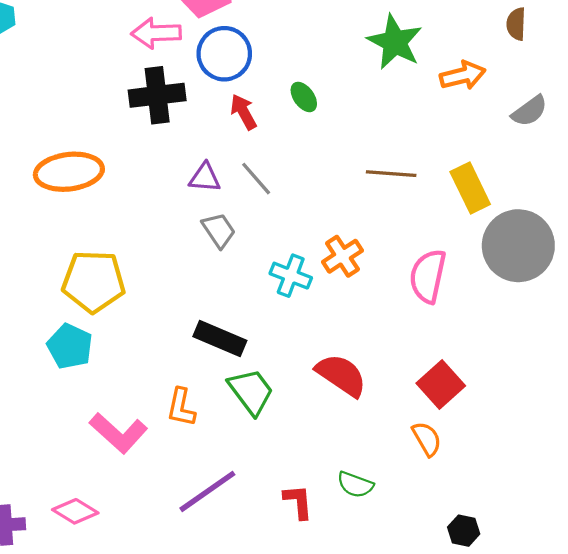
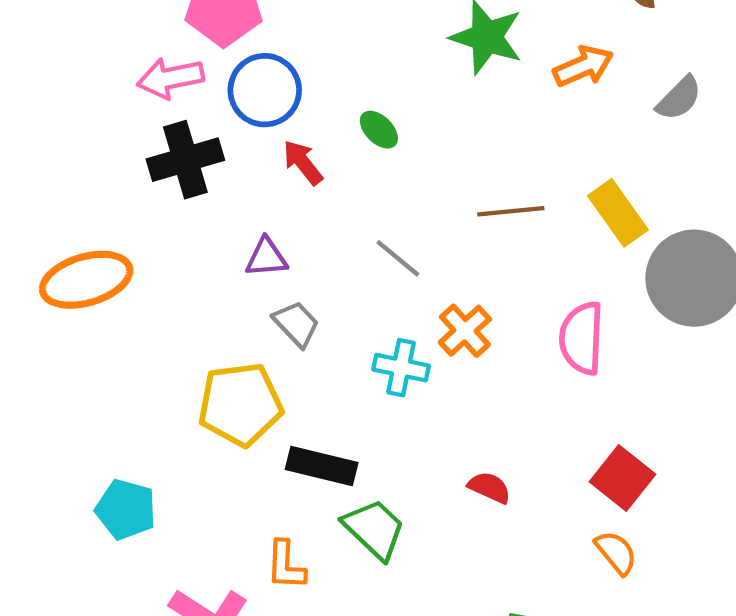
gray line: (256, 179) -> (398, 258), moved
yellow pentagon: (94, 281) -> (240, 404), moved
red semicircle: (341, 375) -> (490, 487), size x0.6

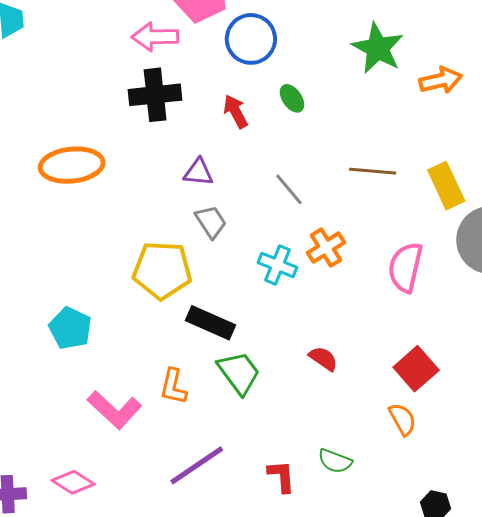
blue circle: (265, 90) -> (251, 39), moved

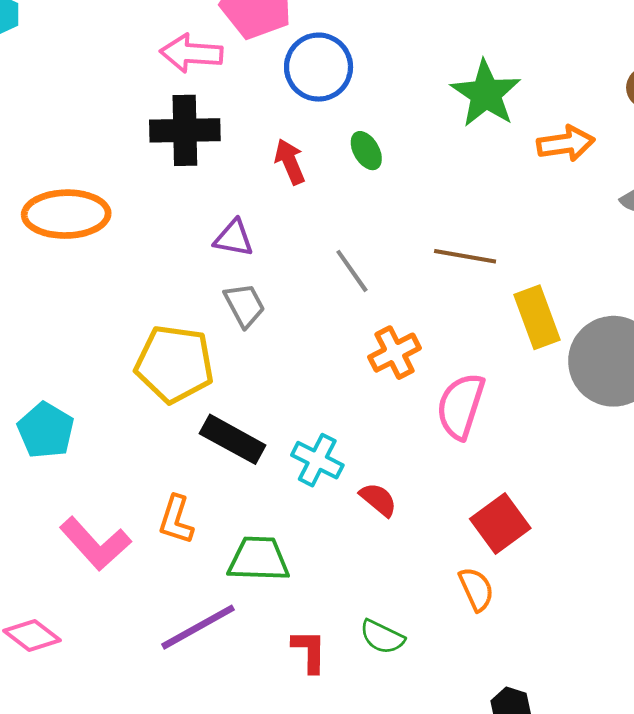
yellow rectangle: (446, 186) -> (537, 317), moved
cyan cross: (277, 265) -> (317, 460), moved
pink semicircle: (405, 267) -> (461, 406), moved
green trapezoid: (239, 373) -> (259, 559), moved, turned -57

